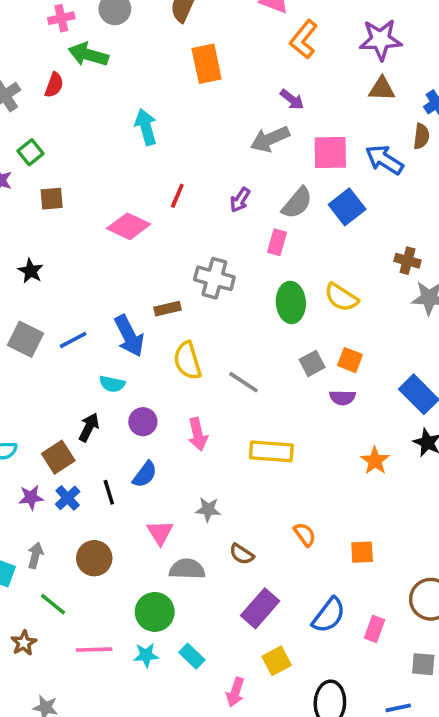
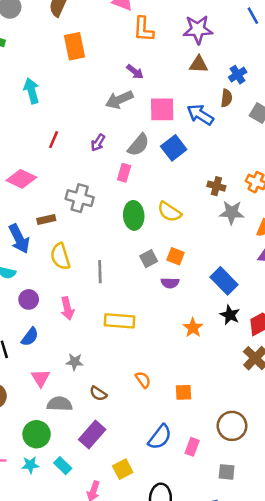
orange L-shape: (304, 39) -> (143, 29), turned -36
pink diamond: (129, 226) -> (21, 179), moved
gray line: (243, 382) -> (100, 272), turned 55
purple rectangle: (260, 608) -> (92, 434), moved

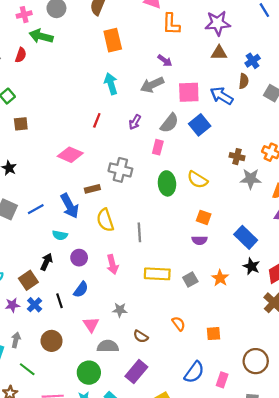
cyan arrow: (31, 91) -> (111, 84), moved
gray square: (149, 259) -> (190, 280), moved

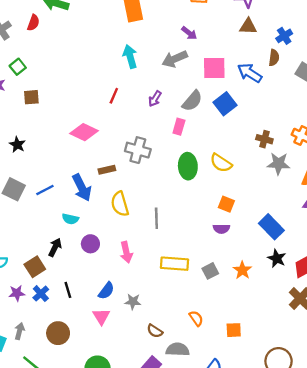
blue semicircle: (81, 290) -> (106, 291), moved
gray semicircle: (108, 346) -> (178, 350), moved

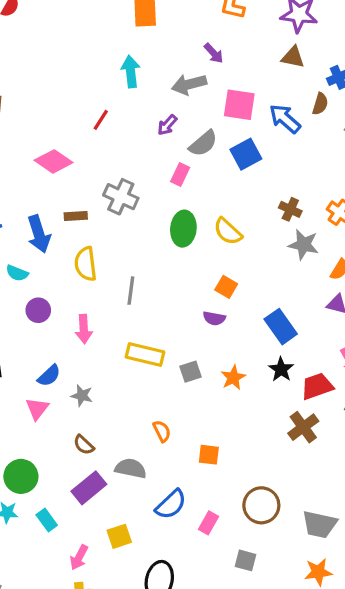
purple arrow: (155, 99) -> (167, 125), moved
brown semicircle: (155, 331) -> (84, 445), moved

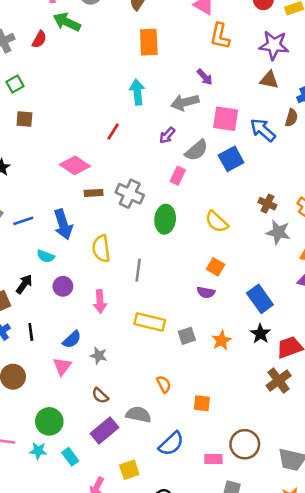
brown rectangle: (76, 216) -> (94, 193), moved
green ellipse: (183, 229) -> (165, 219), moved
pink rectangle: (208, 523) -> (213, 459), moved, turned 60

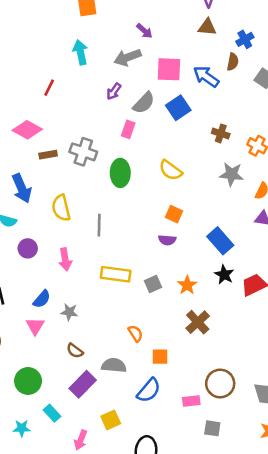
red line: (113, 131) -> (49, 88), moved
brown cross: (267, 204) -> (221, 133), moved
brown cross: (279, 381) -> (198, 322), moved
orange square: (202, 403) -> (160, 357), moved
cyan star: (38, 451) -> (22, 428), moved

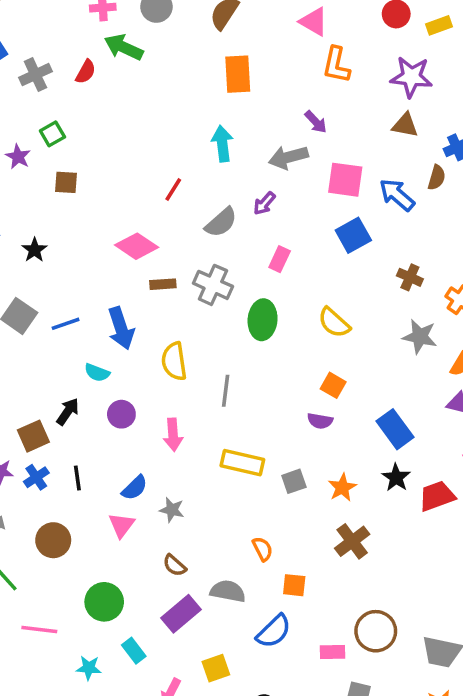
gray semicircle: (144, 103) -> (221, 222), moved

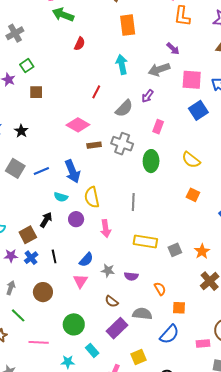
red semicircle: (86, 72) -> (80, 44), moved
yellow semicircle: (174, 361) -> (92, 197), moved
purple semicircle: (320, 421) -> (131, 276), moved

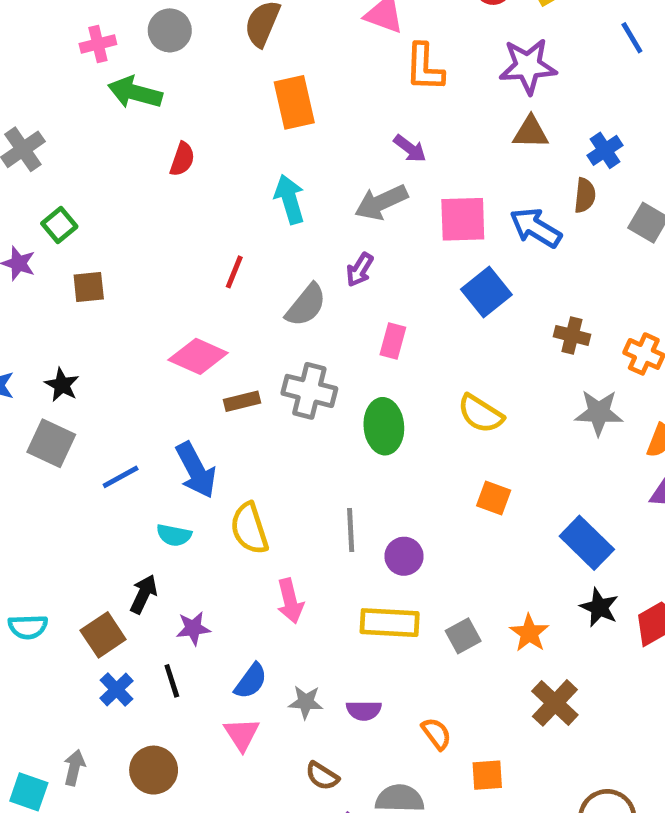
gray square: (15, 168) -> (51, 443), moved
purple circle: (76, 219) -> (404, 556), moved
purple star: (11, 256) -> (193, 628), moved

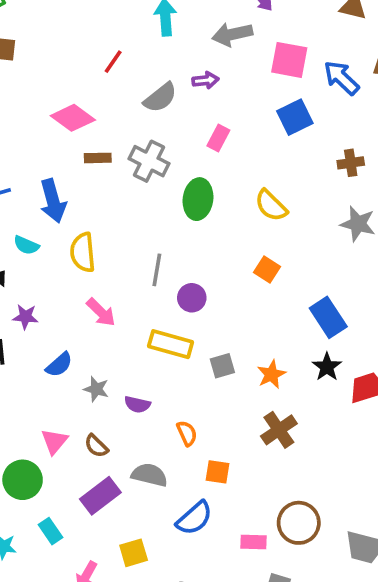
purple arrow: (360, 270) -> (205, 80), turned -140
brown cross: (572, 335) -> (351, 163), turned -35
pink arrow: (290, 601) -> (101, 312), turned -44
pink triangle: (242, 734) -> (54, 441), moved

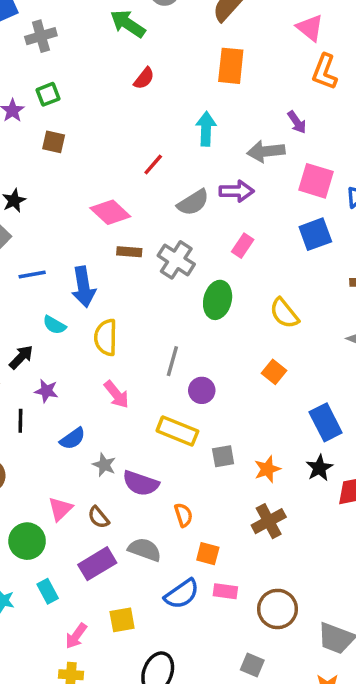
purple arrow: (205, 80) -> (237, 191), size x1.4
purple semicircle: (137, 404) -> (141, 483), size x1.5
pink rectangle: (253, 542) -> (225, 591), moved

